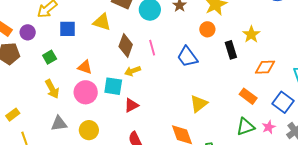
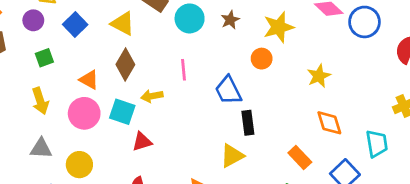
blue square: (67, 29) -> (75, 24), turned 36
purple circle: (28, 32) -> (33, 20), moved
brown diamond: (126, 46) -> (125, 64), moved
black rectangle: (231, 50) -> (248, 123), moved
orange diamond: (265, 67) -> (329, 123), turned 65

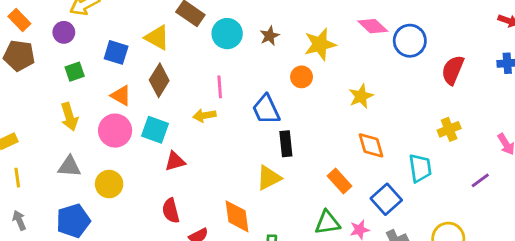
blue square: (75, 24) -> (116, 52), moved, turned -30
yellow arrow: (152, 96) -> (204, 115), moved

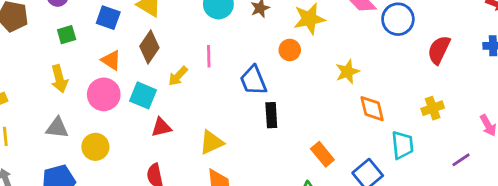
yellow arrow: (204, 115) -> (178, 76), moved, turned -40
orange diamond: (371, 145) -> (372, 109), moved
yellow triangle: (269, 178) -> (211, 142), moved

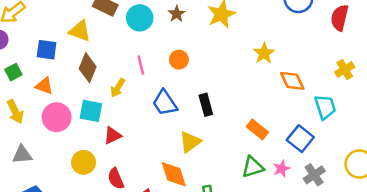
orange circle: (290, 50) -> (179, 60), moved
orange triangle: (111, 60) -> (44, 86), moved
blue trapezoid: (253, 80) -> (165, 103), moved
yellow triangle: (211, 142) -> (190, 142), moved
yellow circle: (95, 147) -> (84, 162), moved

